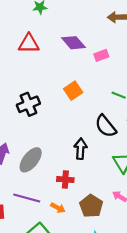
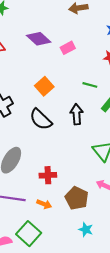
black semicircle: (106, 126) -> (41, 119), moved
black arrow: (80, 149) -> (77, 114), moved

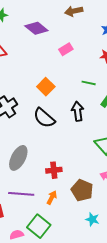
purple diamond: (39, 39) -> (36, 28), moved
orange arrow: (44, 204) -> (52, 198), turned -80

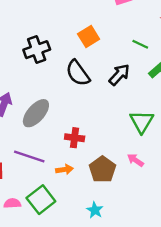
black arrow: (78, 111) -> (119, 75), turned 36
orange arrow: (52, 198) -> (64, 170), turned 40
cyan star: (92, 219) -> (95, 210), moved

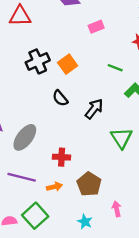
black cross: (37, 50) -> (38, 61), moved
black semicircle: (78, 73) -> (60, 98), size x0.7
black arrow: (119, 75) -> (94, 109), moved
pink arrow: (135, 160) -> (117, 209), moved, turned 48

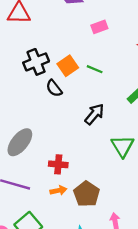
green line: (115, 68) -> (95, 69), moved
black semicircle: (60, 98) -> (54, 88), moved
orange arrow: (54, 187) -> (58, 190), moved

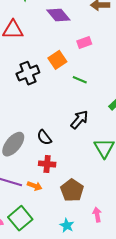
orange square: (68, 66) -> (57, 60), moved
black semicircle: (54, 88) -> (44, 137), moved
orange arrow: (58, 190) -> (35, 186), moved, turned 32

